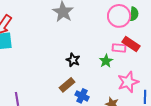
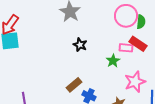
green semicircle: (134, 14) -> (141, 22), moved
black star: (73, 60) -> (80, 45), moved

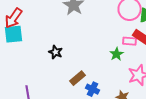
black star: (80, 45) -> (56, 52), moved

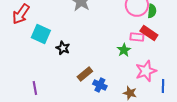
cyan square: (14, 34) -> (41, 34), moved, turned 30

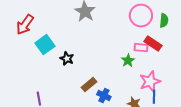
green semicircle: (152, 11) -> (164, 21), moved
cyan square: (41, 34) -> (45, 45), turned 30
blue line: (163, 86) -> (154, 97), moved

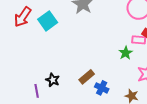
cyan square: (45, 45) -> (48, 21), moved
black star: (67, 59) -> (53, 80), moved

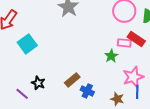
cyan square: (48, 21) -> (27, 44), moved
purple line: (37, 91) -> (22, 94), turned -40

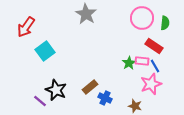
pink rectangle: (124, 43) -> (142, 61), moved
black star: (38, 83) -> (56, 90), size x1.5
blue line: (137, 92) -> (155, 66), moved, turned -32

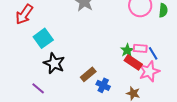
red rectangle: (154, 46) -> (133, 62), moved
black star: (56, 90) -> (54, 63), moved

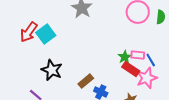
red arrow: (24, 14) -> (29, 32), moved
cyan square: (43, 38) -> (46, 34), moved

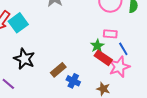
pink rectangle: (138, 55) -> (110, 34), moved

